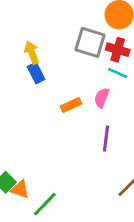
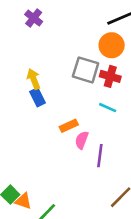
cyan line: (118, 73) -> (108, 108), moved
pink semicircle: (102, 98) -> (82, 140), moved

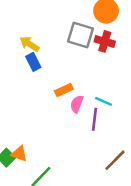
yellow arrow: (34, 79) -> (29, 44), turned -36
cyan line: (108, 108) -> (103, 101), moved
orange triangle: (23, 201) -> (19, 154), moved

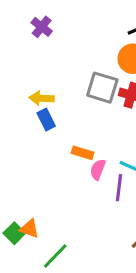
yellow arrow: (29, 44) -> (42, 98), turned -30
orange rectangle: (64, 90) -> (83, 153), turned 42

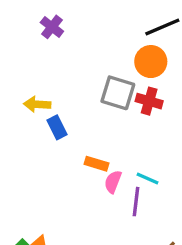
yellow arrow: (42, 98) -> (37, 104), moved

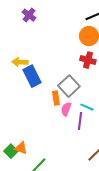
gray square: (118, 93) -> (69, 86), moved, turned 30
blue rectangle: (57, 127) -> (32, 76), size x1.5
orange rectangle: (96, 164) -> (56, 98), turned 64

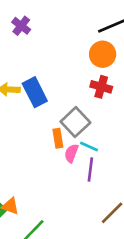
blue rectangle: (32, 76) -> (35, 92), moved
cyan line: (87, 107) -> (89, 146), moved

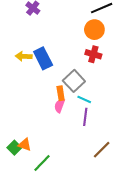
pink semicircle: (71, 153) -> (60, 106), moved

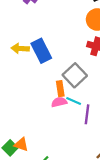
cyan line: (84, 99) -> (74, 101), moved
pink semicircle: (60, 106) -> (59, 102), turned 56

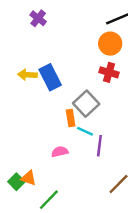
pink semicircle: (59, 102) -> (60, 152), moved

